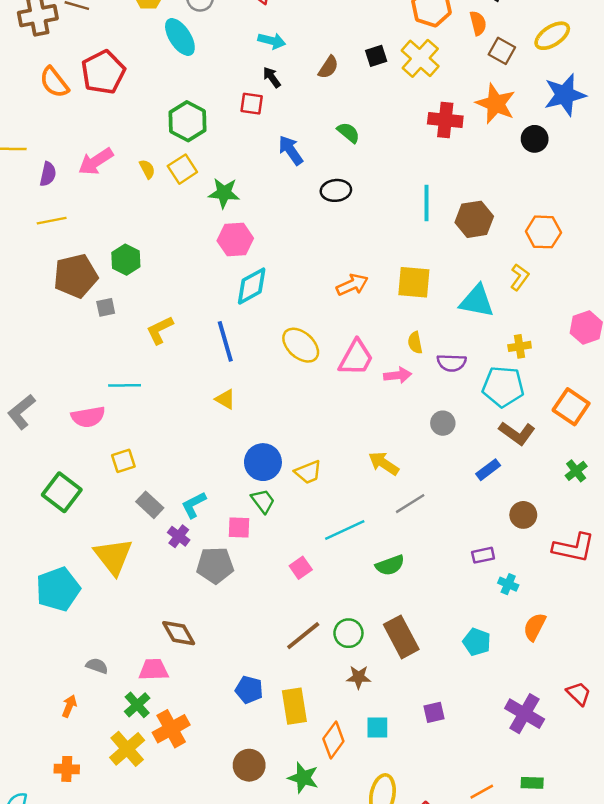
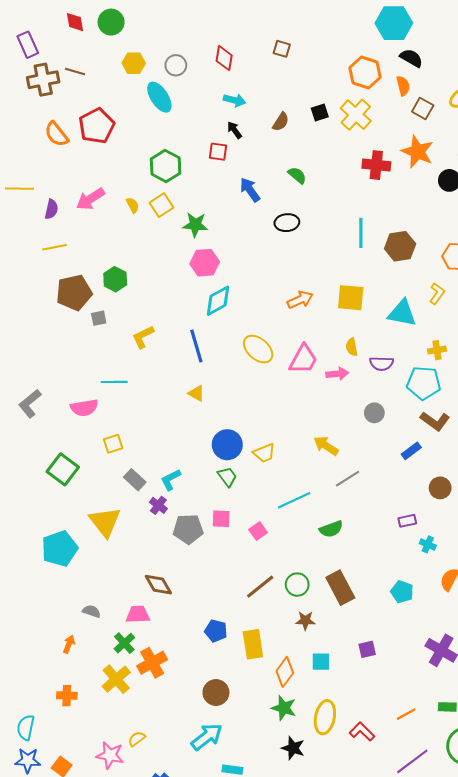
pink square: (239, 527) -> (221, 519), moved
green star: (303, 778) -> (284, 708), moved

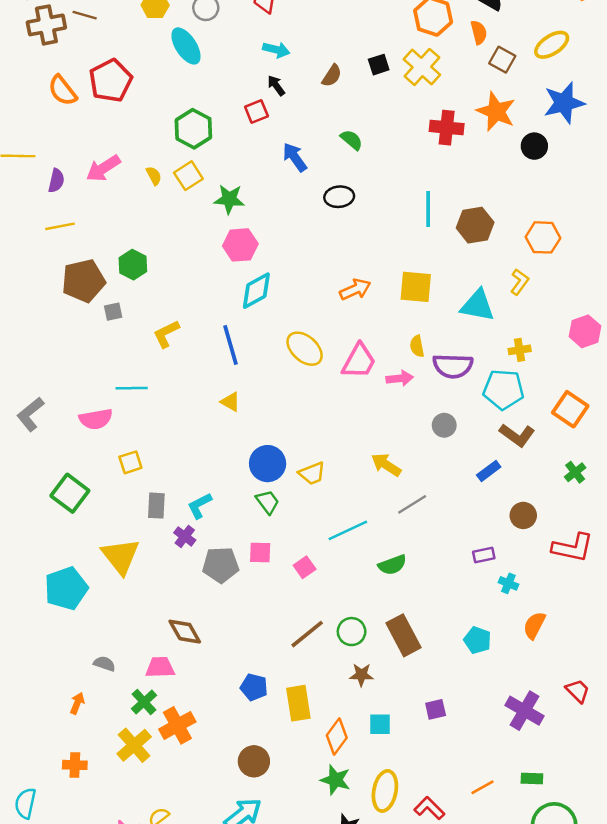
red square: (218, 152) -> (256, 111), turned -30
purple semicircle: (381, 363) -> (453, 366), size x1.4
gray rectangle: (135, 480) -> (156, 506), turned 50

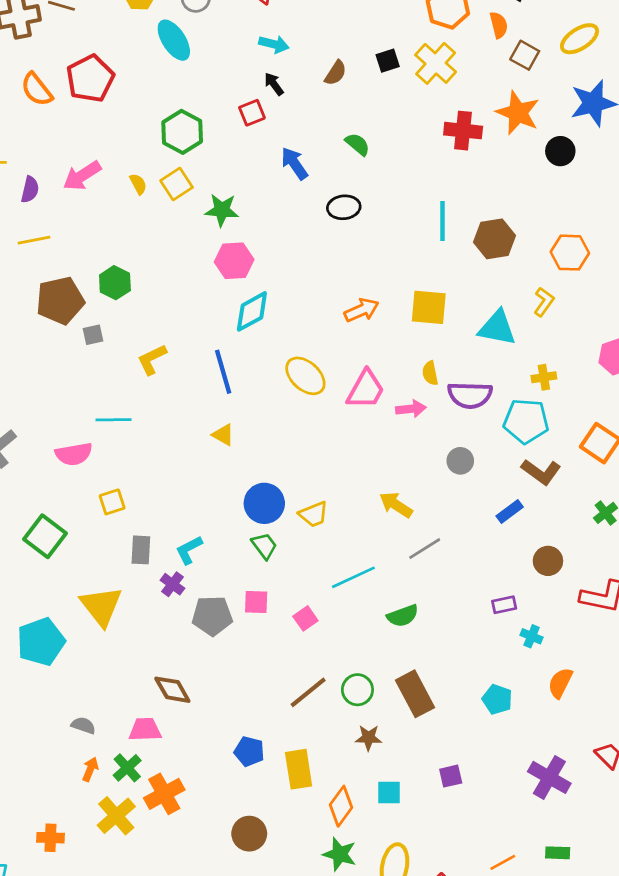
orange arrow: (77, 703) -> (90, 769), moved

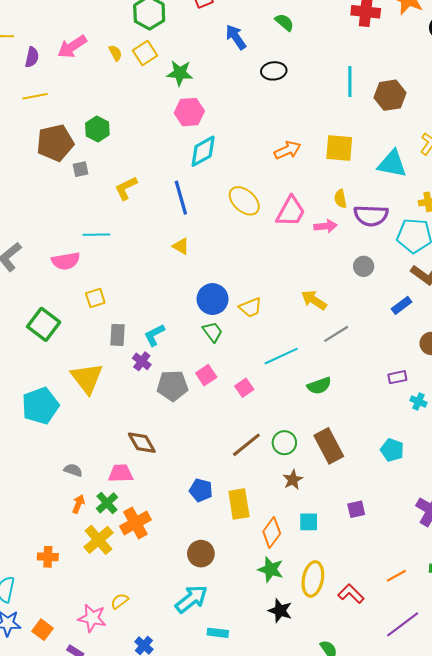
pink square: (256, 602) -> (206, 375), turned -36
brown star: (368, 738) -> (293, 480), turned -30

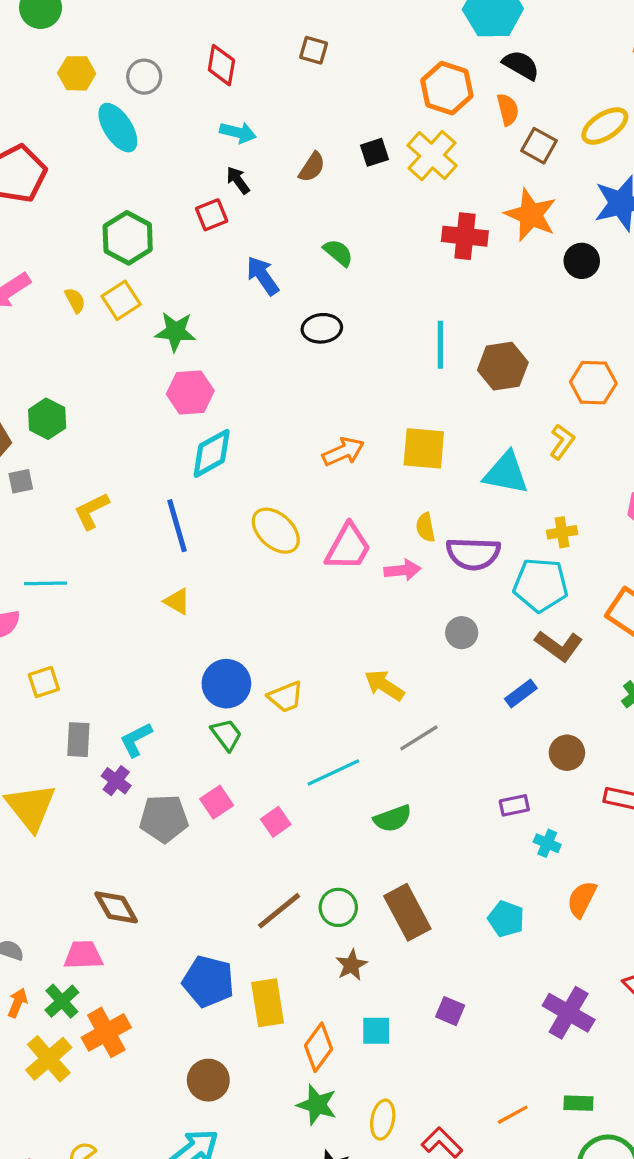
blue pentagon: (201, 490) -> (208, 981), size x1.4
purple square: (356, 509) -> (450, 1011), turned 36
yellow ellipse: (313, 579) -> (383, 1120), size x0.7

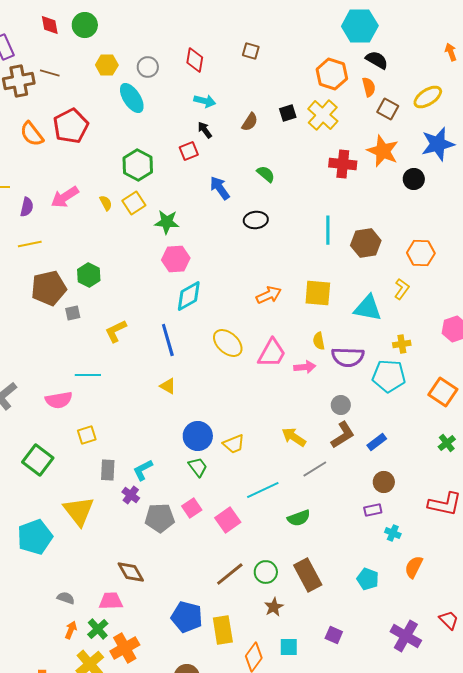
brown L-shape: (559, 646) -> (343, 435), moved, turned -68
brown circle: (567, 753) -> (384, 482), moved
pink square: (276, 822) -> (228, 520), size x1.4

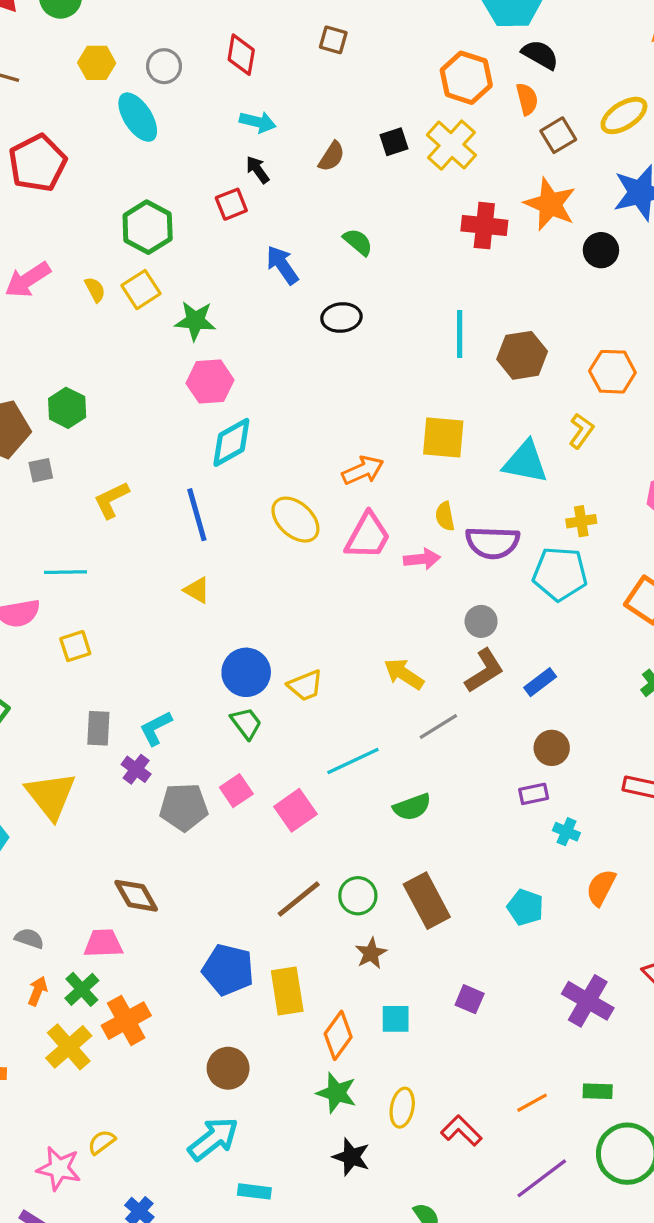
brown square: (388, 109) -> (558, 135), turned 30
orange arrow: (269, 295) -> (363, 470), moved
yellow square: (87, 435) -> (75, 646), moved

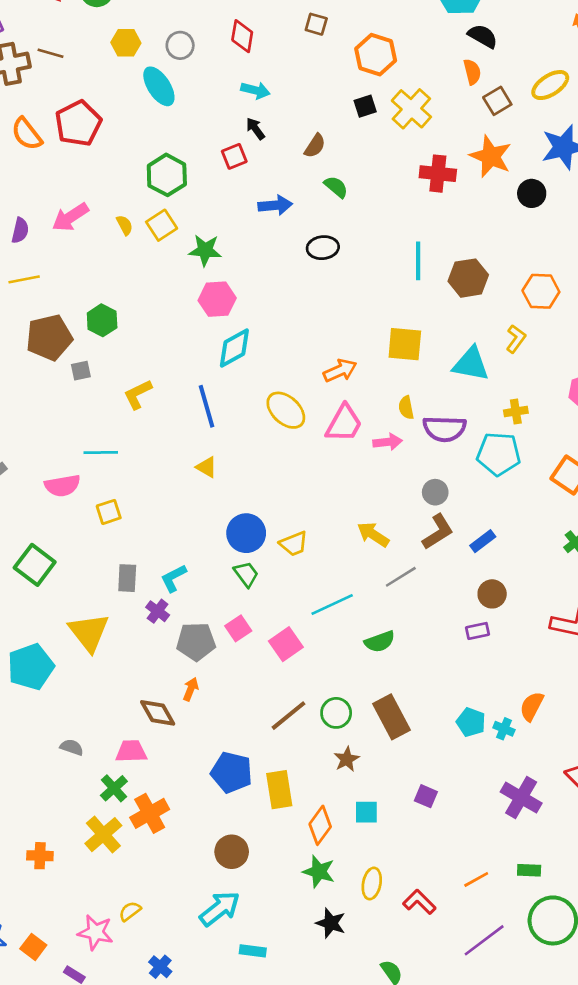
orange hexagon: (466, 78) -> (376, 55), moved
brown semicircle: (332, 157) -> (315, 146), moved
blue arrow: (282, 265) -> (275, 205), turned 120
cyan cross: (566, 832) -> (504, 729), moved
orange arrow: (38, 991) -> (191, 689), moved

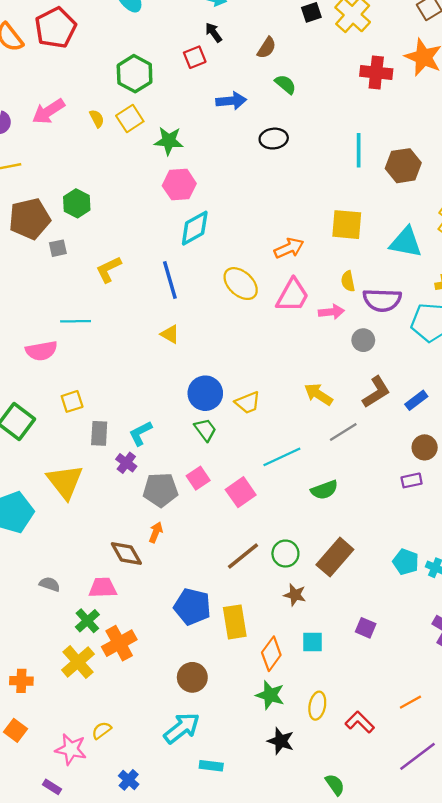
gray circle: (435, 492) -> (363, 340), moved
yellow square: (109, 512) -> (72, 401), moved
brown rectangle: (392, 717) -> (335, 557), turned 69
brown star: (347, 759) -> (295, 595), turned -30
orange square: (33, 947) -> (15, 730), moved

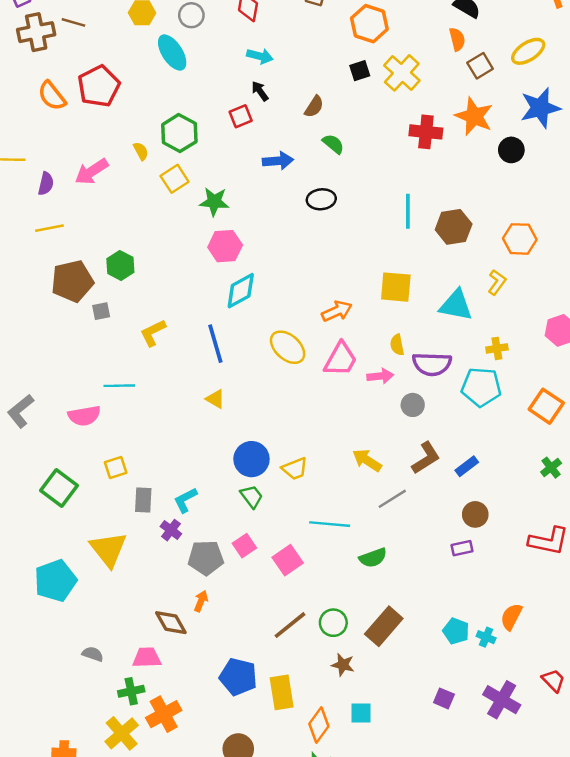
yellow semicircle: (97, 118) -> (141, 151), moved
cyan line: (282, 457) -> (330, 524), turned 30
green cross: (87, 621) -> (131, 691), turned 30
purple square: (366, 628) -> (444, 698), moved

